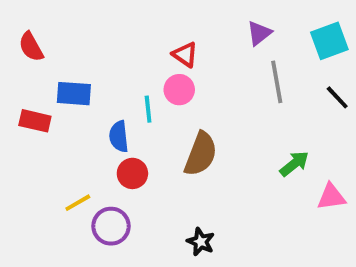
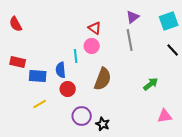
gray line: (277, 82) -> (130, 40), moved
blue rectangle: (74, 94) -> (38, 76), moved
pink triangle: (331, 197) -> (165, 116), moved
purple circle: (111, 226) -> (82, 116), moved

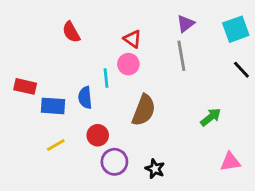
red semicircle: (16, 24) -> (71, 32), moved
red circle: (68, 89) -> (98, 135), moved
black star: (103, 124) -> (155, 169), moved

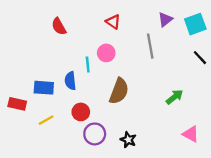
purple triangle: (186, 24) -> (165, 19), moved
red triangle: (133, 39) -> (113, 22), moved
red rectangle: (25, 86) -> (17, 104), moved
pink triangle: (230, 162) -> (191, 134), turned 36

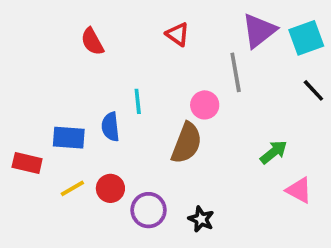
purple triangle: (165, 19) -> (259, 31), size x1.5
pink circle: (106, 53) -> (205, 105), moved
red circle: (81, 112) -> (110, 188), moved
pink triangle: (191, 134) -> (299, 190), moved

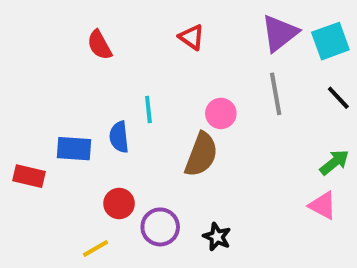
gray line: (236, 72) -> (276, 94), moved
green arrow: (274, 152) -> (334, 162), moved
yellow line: (72, 188) -> (96, 249), moved

